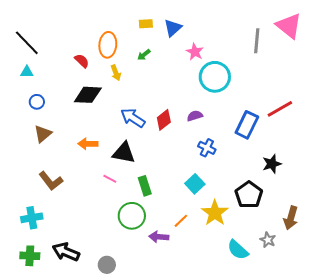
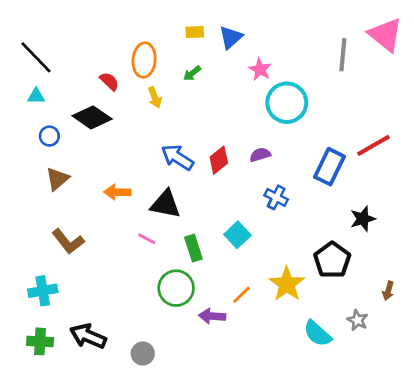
black diamond: (88, 95) -> (92, 117), moved, turned 32
cyan square: (195, 184) -> (237, 235), moved
brown arrow: (291, 218) -> (388, 291), size x0.6

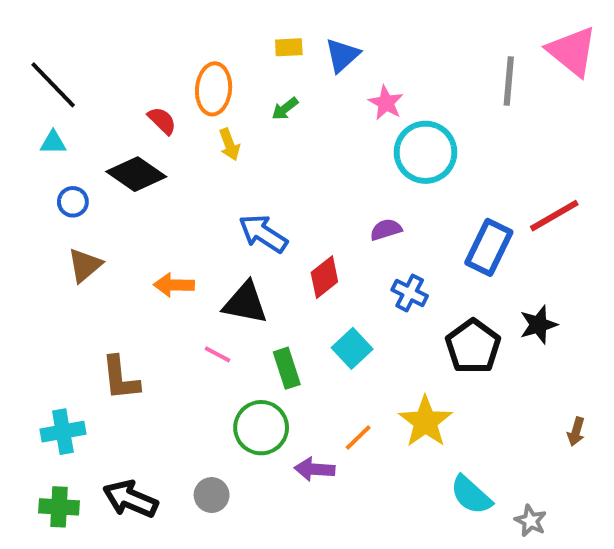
red diamond: (219, 160) -> (324, 277), moved
brown L-shape: (68, 241) -> (120, 378), moved, turned 32
black pentagon: (332, 260) -> (473, 346), moved
gray star: (357, 320) -> (530, 521), moved
gray circle: (143, 353) -> (212, 495), moved

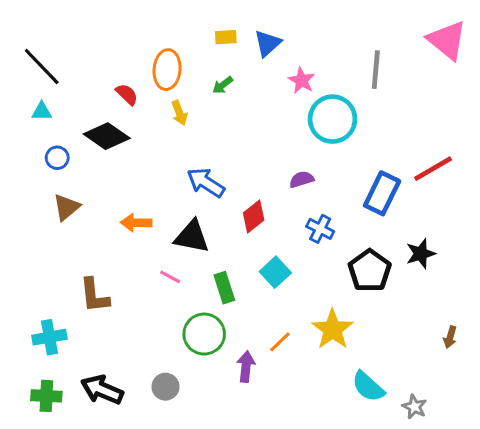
gray line: (509, 81) -> (376, 70), moved
purple arrow: (315, 469) -> (246, 367), turned 92

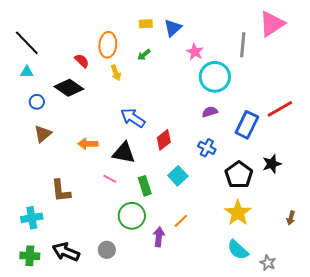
pink triangle: (447, 40) -> (272, 24), moved, turned 48
purple semicircle: (302, 179) -> (210, 112), moved
yellow star: (333, 329) -> (238, 213), moved

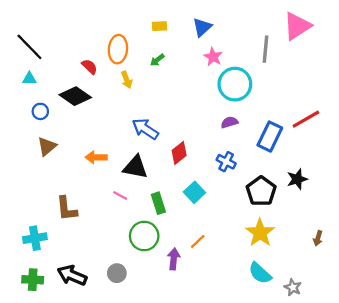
blue triangle: (173, 28) -> (202, 27), moved

